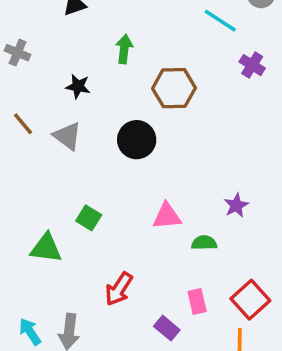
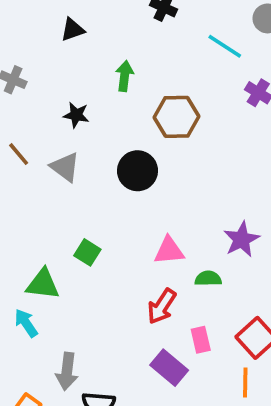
purple star: (236, 205) -> (242, 239), size x1.4
red arrow: (119, 289) -> (162, 306), moved
purple rectangle: (167, 328) -> (169, 368), size x1.4
cyan arrow: (30, 332) -> (26, 323), moved

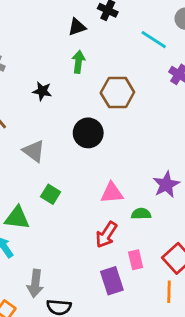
black triangle: (73, 30) -> (77, 27), moved
gray triangle: (65, 167) -> (34, 151), moved
purple rectangle: (169, 368) -> (112, 281), turned 32

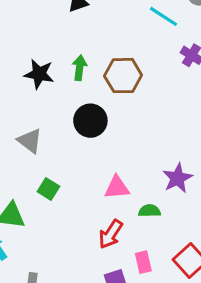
green arrow: (78, 62) -> (80, 68), moved
black star: (42, 91) -> (39, 74), size x1.4

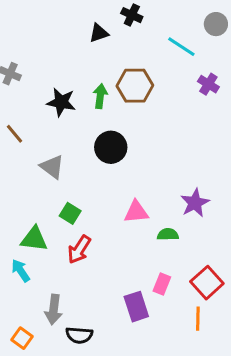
brown hexagon: (123, 76) -> (135, 86), moved
red arrow: (111, 234) -> (79, 249), moved
pink rectangle: (143, 262) -> (162, 284), turned 35

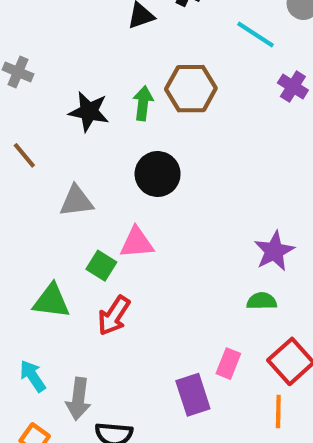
gray triangle: (52, 167) -> (76, 201), turned -44
pink triangle: (136, 212) -> (137, 243), moved
green semicircle: (168, 234) -> (262, 301), moved
cyan arrow: (21, 270) -> (33, 376), moved

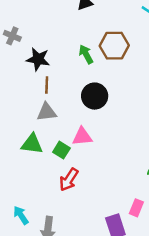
green arrow: (143, 103) -> (86, 54), turned -36
black star: (89, 112) -> (38, 59), moved
brown line: (24, 155) -> (47, 85), moved, turned 42
green triangle: (51, 301) -> (32, 144), moved

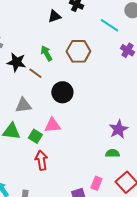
green arrow: (86, 54) -> (46, 53), moved
brown line: (47, 85) -> (35, 73), moved, turned -56
red arrow: (69, 180) -> (41, 160), turned 138

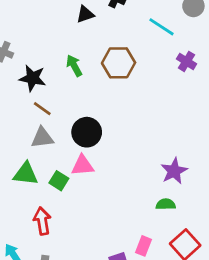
brown line: (35, 73) -> (42, 109), moved
black circle: (62, 92) -> (87, 132), moved
red arrow: (41, 160) -> (42, 221), moved

